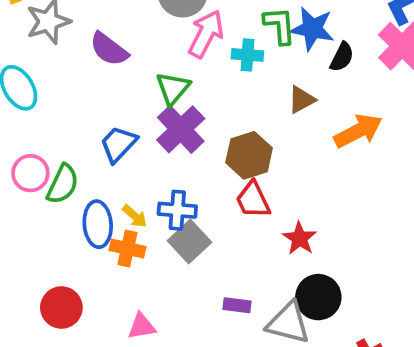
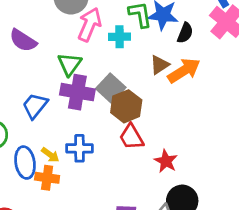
purple cross: (181, 129) -> (77, 92), turned -32
orange arrow: (358, 131) -> (184, 71), moved
gray square: (190, 242) -> (111, 88), moved

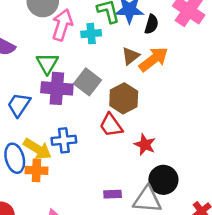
brown hexagon: (126, 106) -> (124, 98), moved
yellow arrow: (50, 155) -> (37, 149), size x1.6

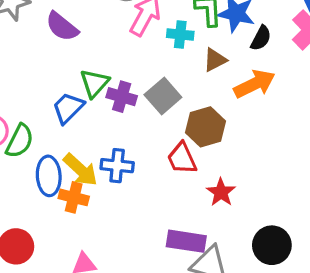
brown triangle: (131, 56) -> (215, 60), moved
green triangle: (47, 63) -> (94, 83), moved
purple cross: (57, 88) -> (122, 97), size x0.7
black circle: (163, 180) -> (272, 245), moved
purple rectangle: (113, 194) -> (186, 241), moved, size x1.6

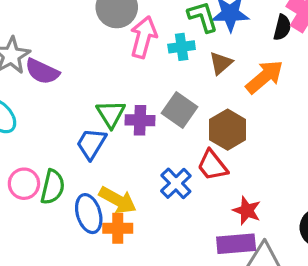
purple semicircle: (62, 27) -> (42, 71), moved
black semicircle: (261, 38) -> (282, 27), moved
blue cross: (117, 166) -> (176, 183), moved, turned -36
red star: (221, 192) -> (247, 210), moved

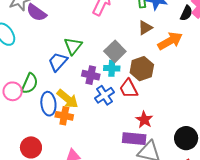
cyan cross: (182, 47) -> (112, 68), moved
purple cross: (140, 120) -> (91, 75), moved
pink circle: (24, 184) -> (13, 91), moved

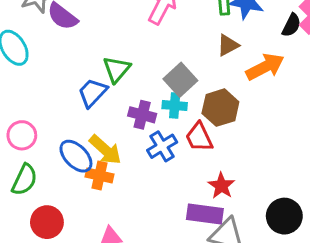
green semicircle: (30, 83) -> (24, 180), moved
blue ellipse: (48, 104) -> (76, 156), turned -40

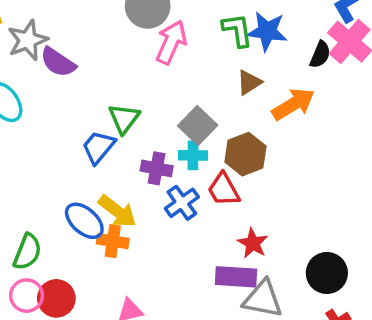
pink circle: (22, 135) -> (27, 296), moved

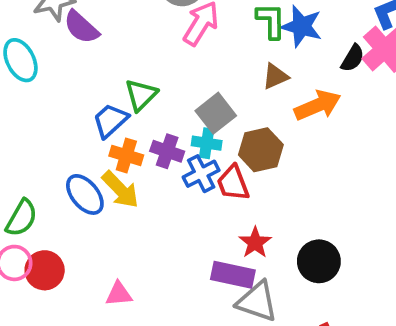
blue cross: (182, 203) -> (201, 174), moved
orange cross: (113, 241) -> (126, 155), moved
black circle: (327, 273) -> (319, 261), moved

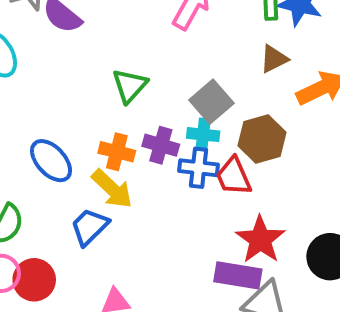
blue trapezoid: (110, 121) -> (89, 227), moved
blue cross: (201, 174) -> (199, 168), turned 36
blue ellipse: (85, 194) -> (51, 161), moved
red star: (255, 243) -> (260, 240), size x1.4

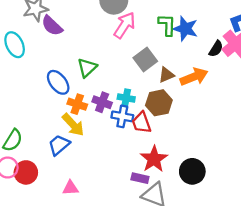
brown triangle: (274, 59) -> (166, 75), moved
gray square: (211, 102) -> (145, 60), moved
blue ellipse: (51, 161) -> (58, 82), moved
purple rectangle: (238, 275) -> (140, 178), size x0.7

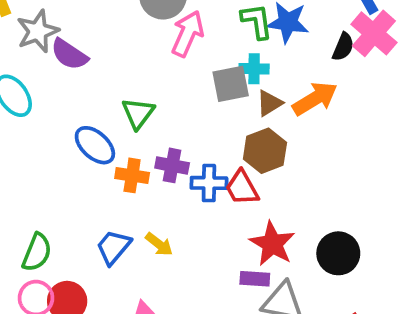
gray square: (145, 60) -> (231, 84), turned 35
cyan cross: (126, 98) -> (254, 69), moved
yellow arrow: (73, 125) -> (159, 244), moved, size x0.7

